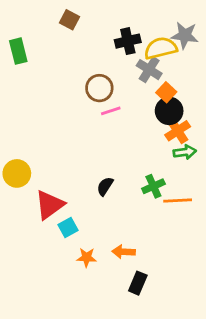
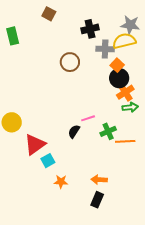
yellow semicircle: (161, 48) -> (124, 41), moved
gray cross: (149, 70) -> (105, 49), turned -30
pink line: (111, 111) -> (88, 118), moved
orange arrow: (124, 252) -> (99, 180), moved

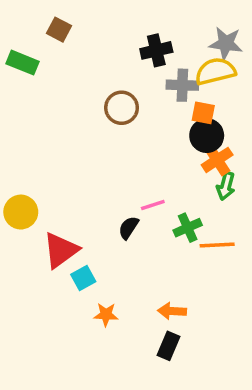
brown square: (49, 14) -> (59, 30), moved
green rectangle: (13, 36) -> (22, 63), turned -54
orange square: (117, 65) -> (203, 113), turned -32
green arrow: (130, 107) -> (226, 186), turned 112

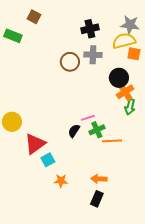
gray cross: (182, 85) -> (93, 55), moved
orange square: (203, 113) -> (134, 54), moved
green cross: (188, 228) -> (97, 130), moved
orange line: (217, 245) -> (112, 141), moved

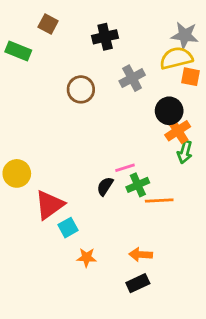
black cross: (90, 29) -> (105, 37), moved
gray cross: (93, 55) -> (132, 78), turned -30
brown circle: (70, 62) -> (81, 89), moved
black rectangle: (97, 199) -> (138, 283), turned 42

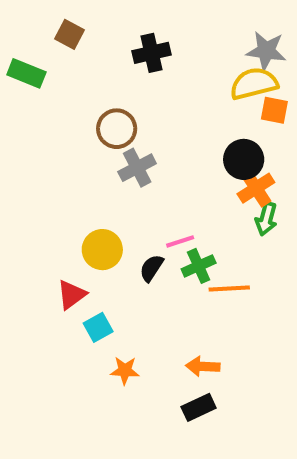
gray cross: (132, 78) -> (137, 168), moved
yellow circle: (17, 173) -> (102, 250), moved
red triangle: (50, 205) -> (72, 295), size x0.7

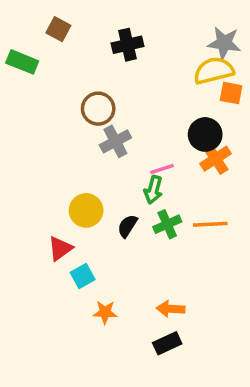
green arrow: (266, 219) -> (153, 190), moved
pink line: (180, 241) -> (162, 169), moved
orange line: (229, 289) -> (210, 224), moved

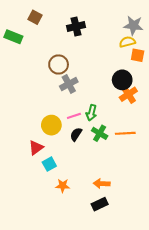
yellow semicircle: (214, 71) -> (127, 42), size x0.7
pink line: (162, 169) -> (74, 116), moved
green cross: (167, 224) -> (100, 133), turned -35

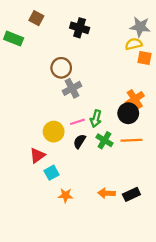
black cross: (76, 26) -> (80, 28), turned 30
black circle: (122, 80) -> (128, 113), moved
black rectangle: (100, 204) -> (131, 194), moved

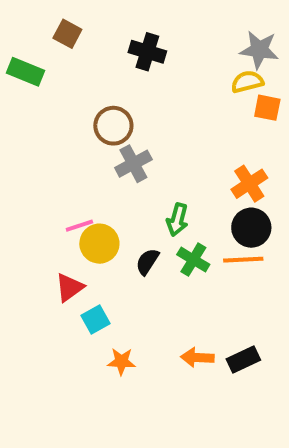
black circle: (128, 113) -> (251, 228), moved
pink line: (77, 122) -> (79, 226), moved

